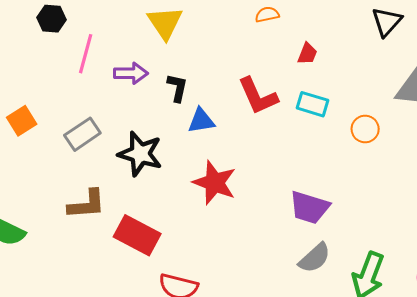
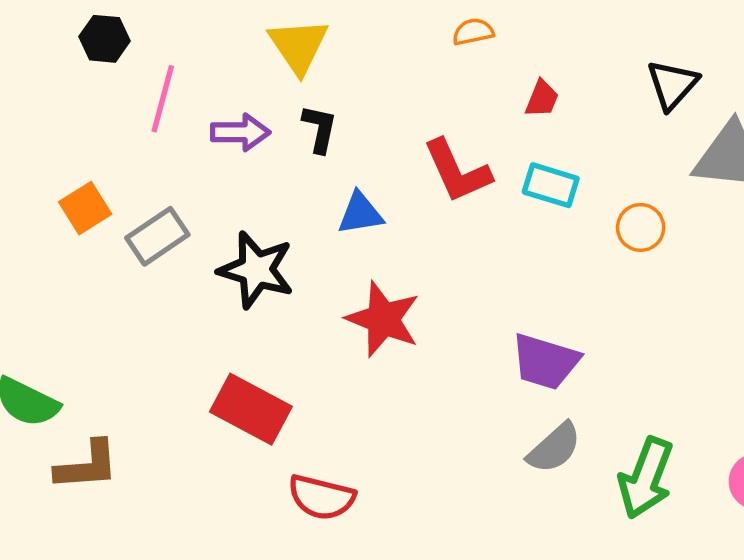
black triangle: (387, 22) -> (672, 85), moved
black L-shape: (177, 88) -> (320, 129), moved
orange square: (22, 121) -> (85, 208), moved
brown L-shape: (87, 204) -> (87, 466), moved

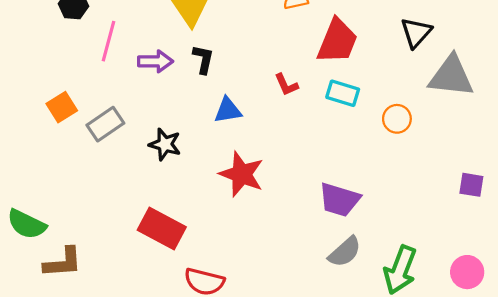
red trapezoid: (542, 99) -> (337, 41), size x2.0
red L-shape: (457, 171) -> (286, 85), size x0.6
black star: (256, 270) -> (165, 144), size x0.7

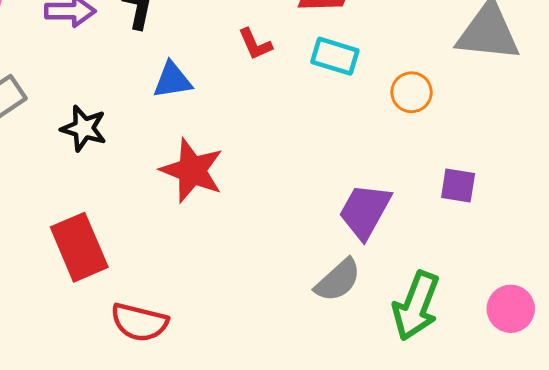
purple square: (471, 185) -> (458, 185), moved
purple trapezoid: (339, 200) -> (365, 211), moved, turned 102
red rectangle: (162, 228) -> (79, 247), turned 39

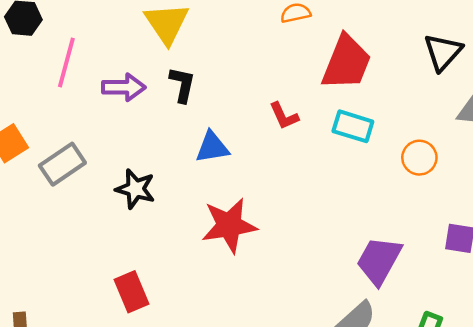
red star: (192, 170) -> (229, 225), turned -30
red rectangle: (79, 247) -> (131, 292), size x0.7

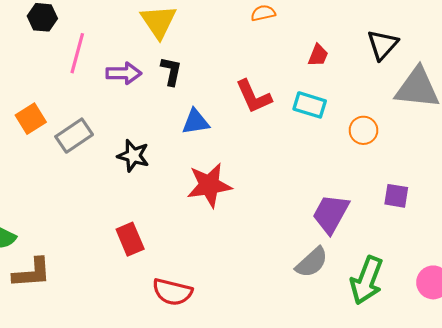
red trapezoid: (346, 63) -> (318, 55), moved, size x0.5
red L-shape: (284, 116) -> (254, 97), size x1.5

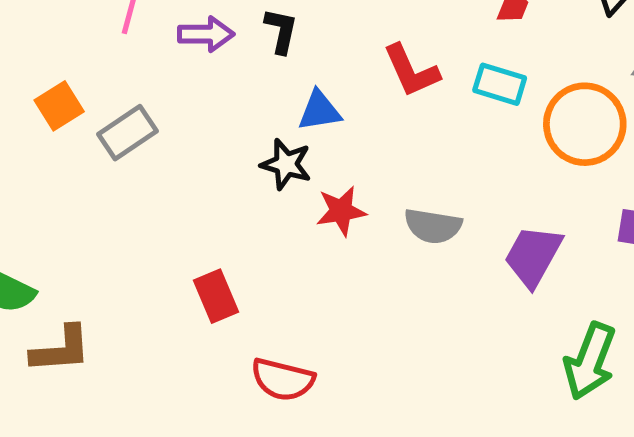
orange circle: (363, 130) -> (585, 124), size x1.8
black star: (133, 156) -> (286, 164), moved
red star: (209, 185) -> (341, 211), size x0.7
gray semicircle: (312, 262) -> (433, 226), moved, turned 51

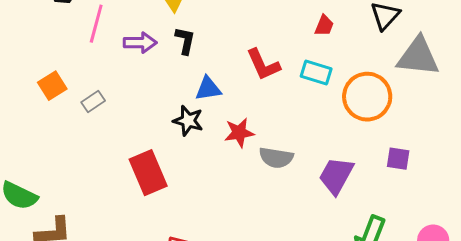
gray rectangle: (128, 133) -> (93, 102), size x0.7
red star: (341, 211) -> (239, 133), moved
red rectangle: (216, 296) -> (148, 173), moved, size x1.4

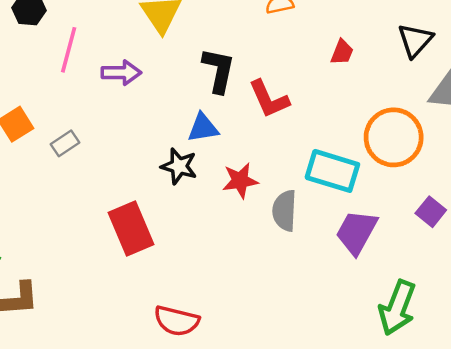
black L-shape: (185, 41) -> (219, 70), moved, size x1.4
cyan rectangle: (316, 73) -> (332, 171), moved, size x1.4
gray semicircle: (276, 158) -> (284, 211), turned 84
purple square: (398, 159) -> (431, 212), turned 30

